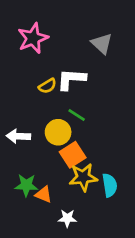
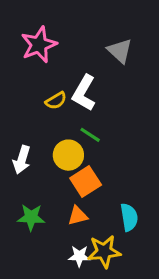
white L-shape: (71, 79) -> (84, 93), turned -64
white arrow: (18, 136) -> (22, 160), turned -75
yellow star: (83, 177) -> (104, 251), moved
orange triangle: (43, 194) -> (78, 216), moved, turned -36

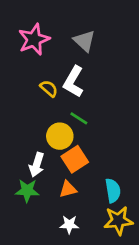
gray triangle: (120, 51) -> (84, 41), moved
yellow semicircle: (56, 101) -> (49, 88), turned -108
white arrow: (22, 160) -> (37, 165), moved
yellow star: (104, 251) -> (118, 221), moved

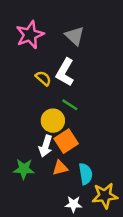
white arrow: (37, 165) -> (46, 146), moved
cyan semicircle: (113, 191) -> (86, 174), moved
white star: (69, 225) -> (73, 204), moved

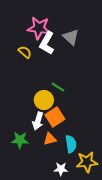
pink star: (30, 35) -> (39, 28), moved, turned 30
gray triangle: (75, 36) -> (71, 37), moved
white L-shape: (65, 72) -> (47, 43), moved
yellow semicircle: (43, 78) -> (25, 52), moved

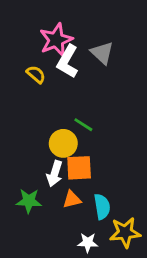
pink star: (39, 28) -> (56, 40), turned -30
orange square: (55, 117) -> (79, 168), turned 30

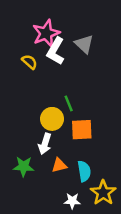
green line: (83, 125) -> (69, 103), turned 35
orange square: (79, 168) -> (82, 130), moved
yellow star: (125, 233) -> (103, 193), turned -30

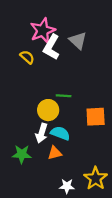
green line: (69, 103) -> (64, 96), turned -64
orange square: (82, 130) -> (96, 117), moved
cyan semicircle: (84, 171) -> (60, 133), moved, turned -60

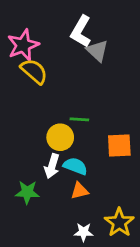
pink star: (43, 31) -> (23, 45), moved
white L-shape: (51, 47) -> (81, 31), moved
yellow semicircle: (27, 57) -> (34, 71), size x1.5
orange triangle: (55, 153) -> (79, 191), moved

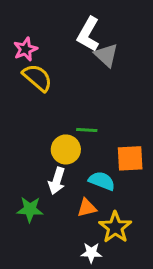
pink star: (23, 45) -> (25, 49), size x0.7
cyan semicircle: (75, 166) -> (102, 181), moved
yellow star: (119, 222) -> (115, 227), moved

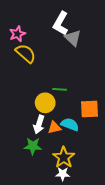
orange triangle: (87, 208) -> (54, 128), moved
green star: (30, 209) -> (33, 146), moved
yellow star: (115, 227) -> (64, 157), moved

